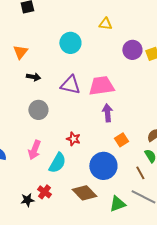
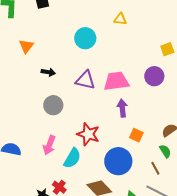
purple circle: (132, 50) -> (154, 76), moved
orange triangle: (20, 52) -> (26, 46), moved
red star: (73, 139) -> (88, 134), size x1.6
orange square: (121, 140) -> (136, 135), turned -32

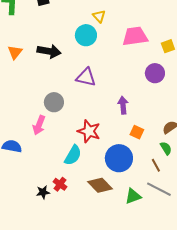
yellow triangle: (120, 19) -> (99, 16), moved, turned 40
orange triangle: (26, 46) -> (15, 52), moved
black arrow: (48, 72) -> (49, 51), moved, size x1.6
pink trapezoid: (116, 81) -> (135, 36), moved
pink arrow: (49, 145) -> (39, 125), moved

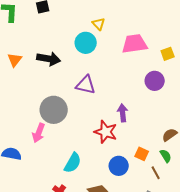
gray circle: (54, 102) -> (54, 110), size x1.4
red star: (89, 131) -> (106, 132), moved
orange square: (137, 132) -> (142, 154), moved
blue circle: (119, 158) -> (119, 166), size x0.7

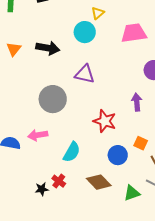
yellow triangle: (99, 24) -> (98, 13), turned 32
purple arrow: (123, 113) -> (137, 102), moved
pink arrow: (39, 133) -> (38, 135), moved, turned 60

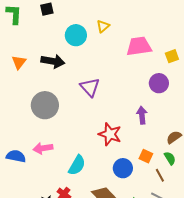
cyan circle: (85, 32) -> (76, 35), moved
purple triangle: (85, 74) -> (90, 87), turned 35
gray circle: (53, 99) -> (45, 105), moved

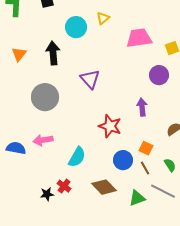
black arrow: (53, 61) -> (53, 53), turned -105
green semicircle: (170, 158) -> (170, 165), moved
brown line: (160, 175) -> (145, 168), moved

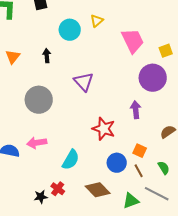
pink trapezoid: (139, 38) -> (133, 41), turned 72
black arrow: (53, 53) -> (47, 56), size x0.6
purple circle: (159, 75) -> (153, 78), size x1.4

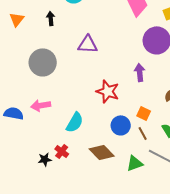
purple triangle: (84, 82) -> (88, 44), turned -45

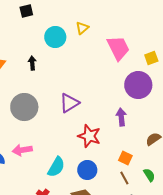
purple triangle: (88, 44) -> (69, 103), moved, turned -35
blue circle: (121, 125) -> (87, 170), moved

